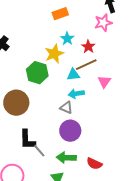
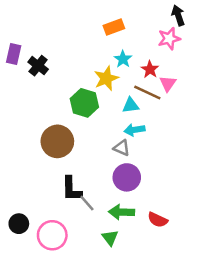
brown line: (86, 65) -> (147, 93), turned 50
pink triangle: (104, 82) -> (168, 84), moved

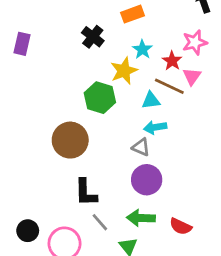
pink star: (169, 39) -> (195, 42), moved
black cross: (38, 66) -> (93, 37), moved
gray line: (87, 203) -> (100, 222), moved

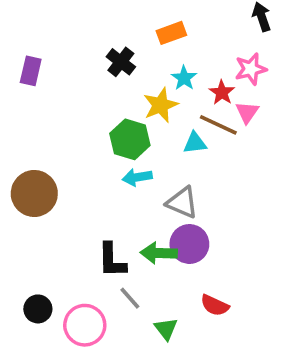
cyan arrow: (155, 127) -> (137, 177), moved
brown circle: (70, 140) -> (34, 193), moved
gray triangle: (141, 147) -> (182, 203), size x1.4
green arrow: (141, 218) -> (159, 253), moved
red semicircle: (181, 226) -> (215, 305), moved

